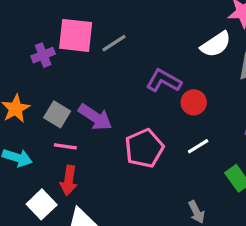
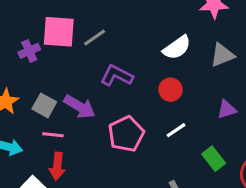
white semicircle: (216, 44) -> (177, 48), moved
purple L-shape: (164, 81) -> (117, 76), moved

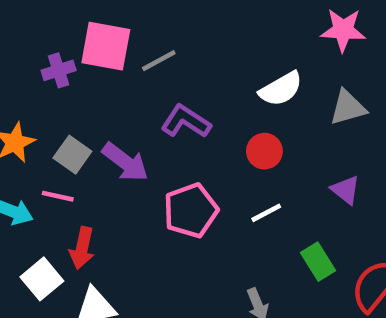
purple triangle: (227, 109) -> (346, 190), turned 50
pink line: (53, 135) -> (58, 196), moved

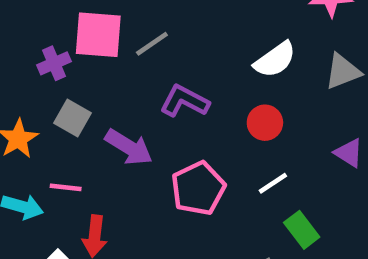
gray square: (72, 155) -> (73, 118), moved
green rectangle: (318, 262) -> (302, 230), moved

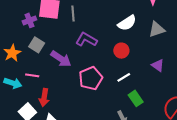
gray line: (152, 44) -> (73, 14), turned -63

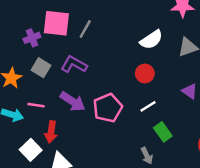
gray line: (73, 14) -> (85, 29), turned 35
purple L-shape: (86, 40) -> (74, 64), moved
purple arrow: (61, 59) -> (73, 101), moved

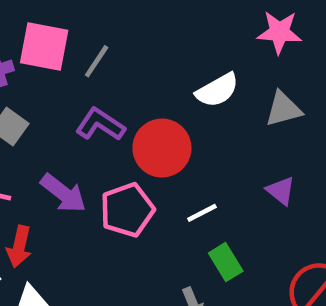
purple L-shape: (74, 64) -> (100, 125), moved
red circle: (145, 73) -> (162, 148), moved, size x1.6

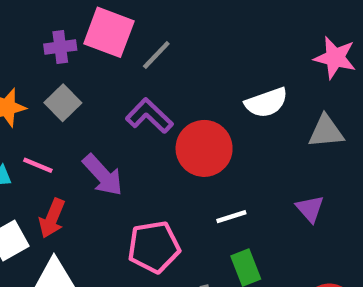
pink pentagon: (127, 210) -> (154, 247), moved

